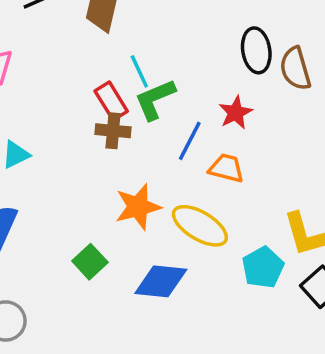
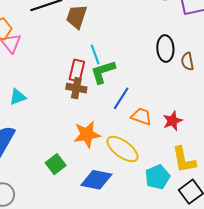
brown semicircle: (295, 69) -> (187, 61), size x0.7
red rectangle: (111, 101) -> (77, 70), turned 40
red star: (236, 113) -> (172, 121), moved

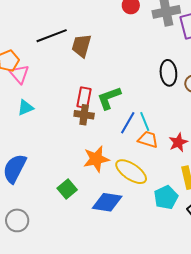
cyan line: (95, 54) -> (145, 122), moved
cyan triangle: (18, 97) -> (25, 108), moved

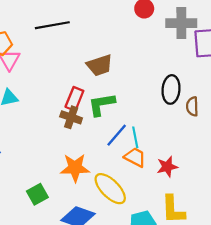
brown trapezoid: (81, 46) -> (100, 65), moved, turned -135

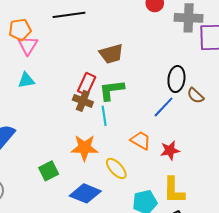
brown semicircle: (192, 106) -> (195, 96), turned -48
blue line: (117, 135) -> (164, 107), moved
cyan line: (135, 137) -> (104, 116), moved
yellow ellipse: (110, 189) -> (116, 168), size x0.7

